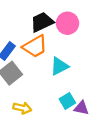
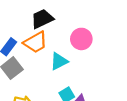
pink circle: (67, 23) -> (81, 39), moved

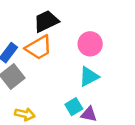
cyan triangle: (59, 61) -> (89, 77), moved

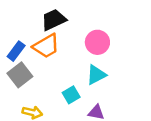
cyan square: (74, 107) -> (71, 95), moved

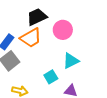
pink circle: (97, 42) -> (63, 30), moved

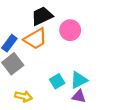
cyan triangle: (71, 61) -> (79, 80), moved

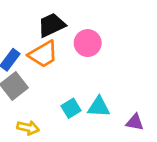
cyan triangle: (79, 80) -> (99, 107), turned 30
purple triangle: (79, 96) -> (135, 122), moved

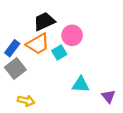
cyan square: (71, 108) -> (59, 52), moved
purple triangle: (135, 122) -> (108, 96), turned 40

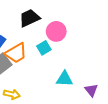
orange trapezoid: (38, 44) -> (16, 53), moved

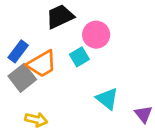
cyan triangle: (64, 79) -> (107, 99), turned 36

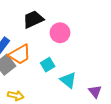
cyan square: (79, 57) -> (48, 65), moved

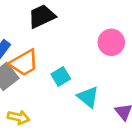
pink circle: (60, 33) -> (111, 42), moved

